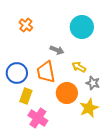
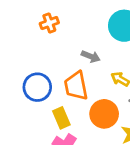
orange cross: (26, 25) -> (49, 23), turned 32
yellow rectangle: (26, 96) -> (61, 118), moved, turned -42

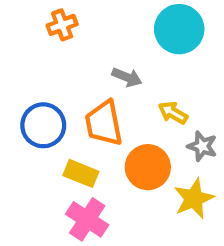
yellow rectangle: (61, 118) -> (81, 173), turned -45

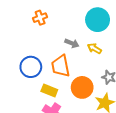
yellow arrow: (173, 113) -> (94, 48), moved

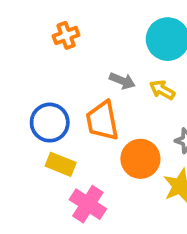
yellow rectangle: (49, 91) -> (61, 164), moved

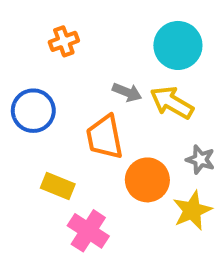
yellow arrow: (162, 90) -> (172, 102), size x1.5
blue circle: (50, 123) -> (33, 111), moved

